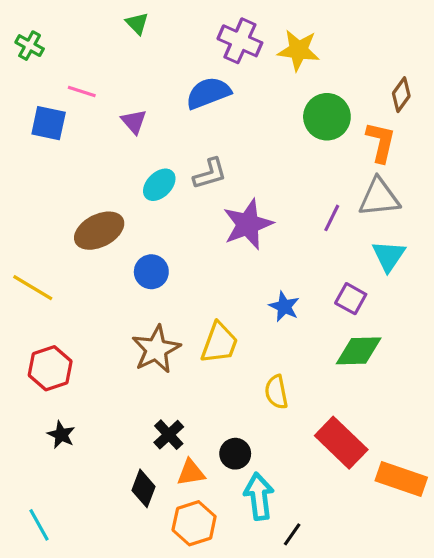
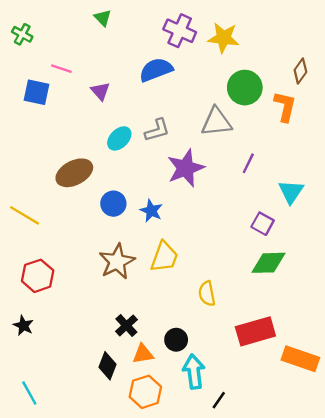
gray triangle: (379, 197) -> (216, 122), moved
blue star: (284, 307) -> (151, 211), moved
black star: (61, 435) -> (23, 326), moved
red rectangle: (341, 443) -> (255, 331), turned -60

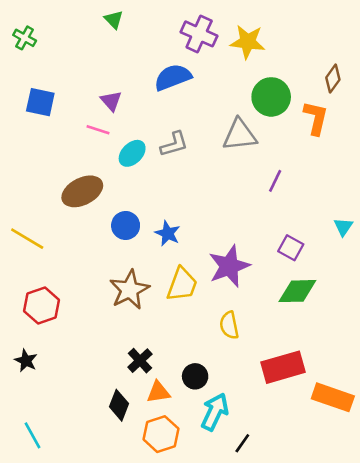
pink line: (61, 69) -> (98, 130), moved
purple star: (186, 168) -> (229, 266), moved
cyan triangle: (291, 192) -> (343, 227), moved, size x0.7
cyan arrow: (194, 372) -> (215, 412), turned 32

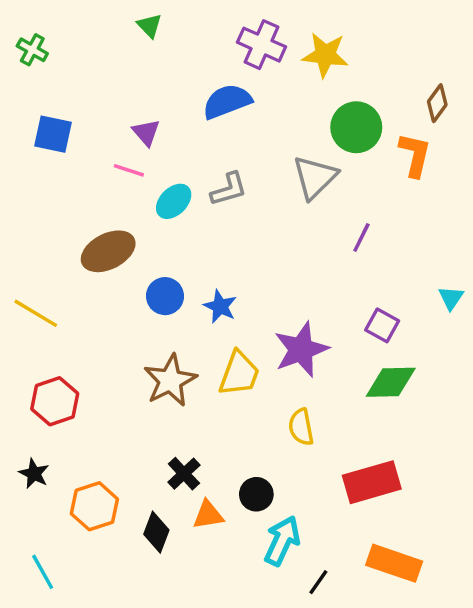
gray triangle: (240, 135) -> (315, 177), turned -39
orange rectangle: (333, 397) -> (394, 563), moved
orange hexagon: (161, 434) -> (94, 506), moved

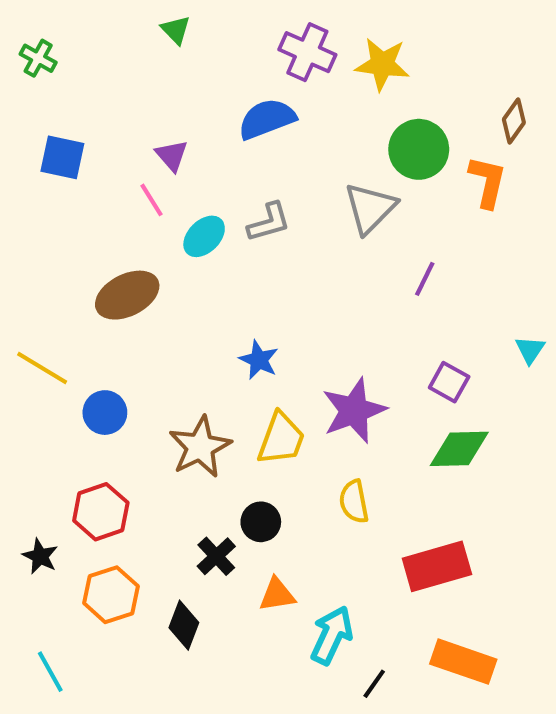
pink line: (129, 170) -> (151, 200), turned 40
blue circle: (165, 296) -> (105, 413), moved
red hexagon: (55, 401) -> (101, 512), moved
black circle: (256, 494) -> (261, 522), moved
orange triangle: (208, 515) -> (277, 595), moved

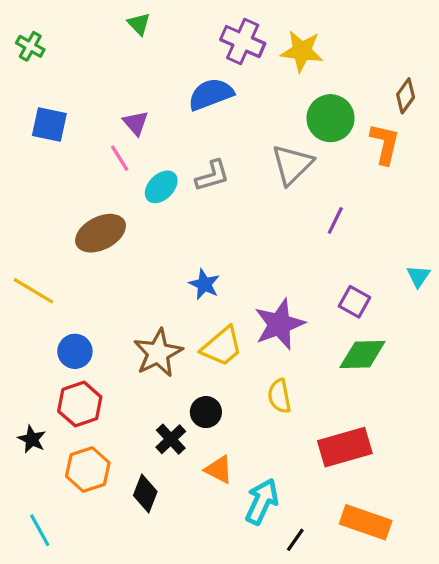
blue circle: (105, 413) -> (75, 351), moved
yellow trapezoid: (281, 439) -> (222, 347), turned 30
orange triangle: (277, 595) -> (219, 470), turned 36

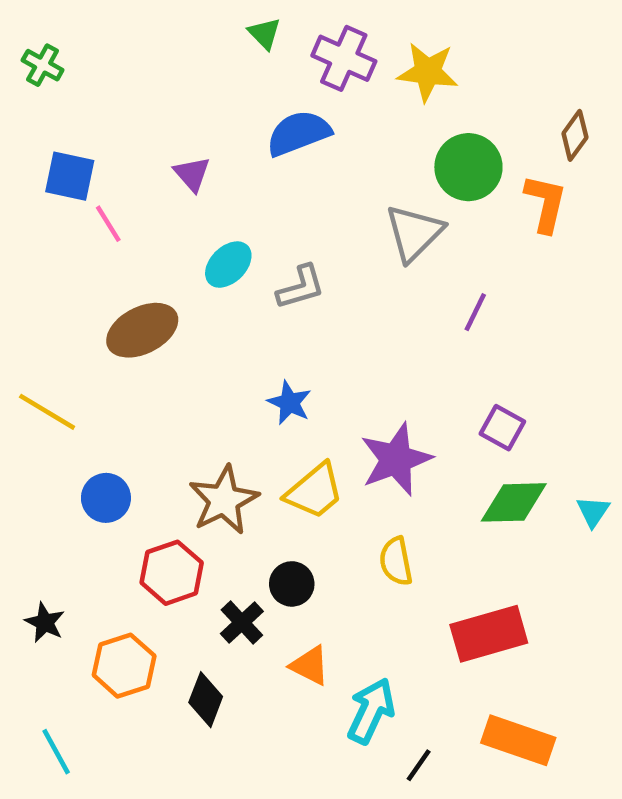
green triangle: (139, 24) -> (265, 33), moved
pink line: (120, 158) -> (108, 224), moved
gray L-shape: (212, 176) -> (301, 287), moved
cyan triangle: (418, 276) -> (593, 511), moved
red hexagon: (80, 404) -> (172, 573), moved

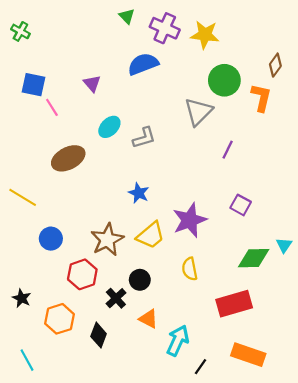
green diamond: (514, 502) -> (254, 258), moved

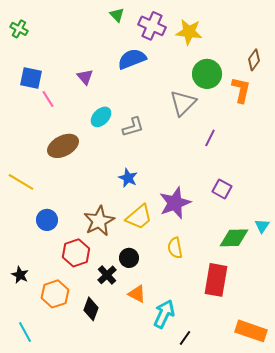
red rectangle: (234, 304) -> (216, 280), turned -64
orange rectangle: (248, 355) -> (251, 331), moved

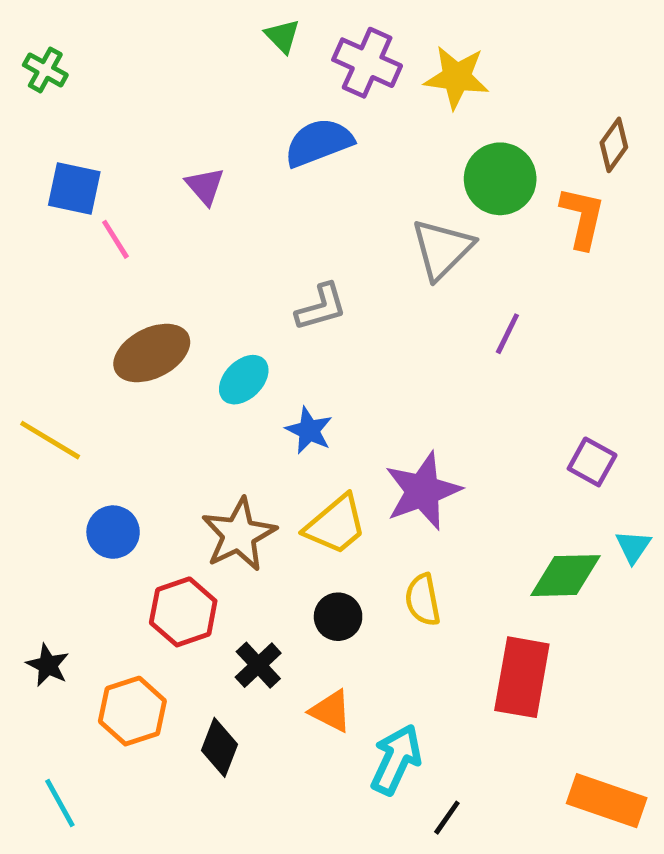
cyan ellipse: (101, 117) -> (244, 380), moved
purple square: (222, 189) -> (592, 462), moved
black circle: (129, 258) -> (338, 617), moved

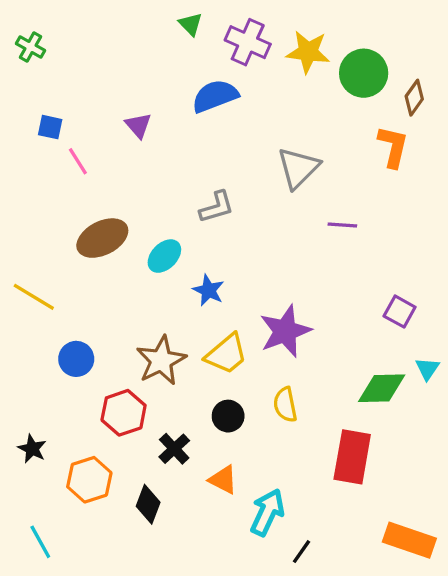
green circle: (500, 179) -> (364, 73), moved
blue square: (74, 189) -> (50, 127), size x0.7
purple line: (507, 334) -> (342, 225), turned 68

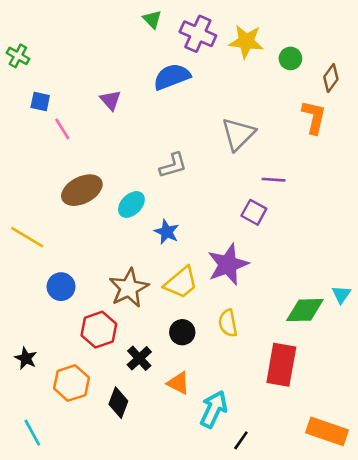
green cross: (31, 47) -> (18, 56), moved
green circle: (364, 73) -> (290, 58), size x0.6
purple square: (400, 312) -> (254, 212), moved

